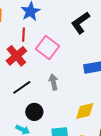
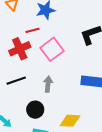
red line: (24, 35) -> (32, 30), turned 56
black circle: (34, 112) -> (35, 110), moved

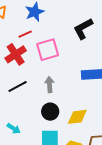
pink square: (52, 49) -> (48, 50), turned 30
black circle: (35, 110) -> (50, 112), moved

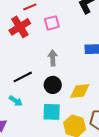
pink square: (48, 50) -> (52, 23), size x0.7
black line: (18, 86) -> (23, 77), moved

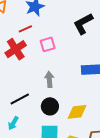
cyan arrow: (16, 101) -> (13, 123), turned 88

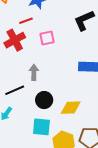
gray arrow: (49, 79) -> (34, 72), moved

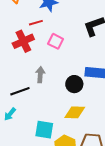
pink square: (47, 38) -> (56, 41), turned 35
black circle: (44, 100) -> (74, 84), moved

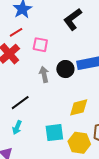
gray arrow: (40, 75) -> (44, 74), moved
black circle: (74, 84) -> (65, 69), moved

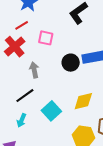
gray arrow: (44, 74) -> (34, 70), moved
cyan square: (54, 133) -> (51, 111), moved, turned -36

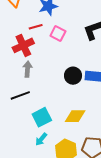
pink square: (46, 38) -> (58, 33), moved
gray arrow: (34, 70) -> (27, 69), moved
cyan arrow: (21, 120) -> (41, 139), moved

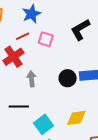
gray arrow: (27, 69) -> (32, 79), moved
black line: (20, 95) -> (19, 106), turned 30

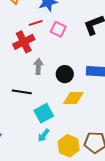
black circle: (68, 78) -> (65, 74), moved
yellow diamond: (76, 118) -> (73, 98), moved

